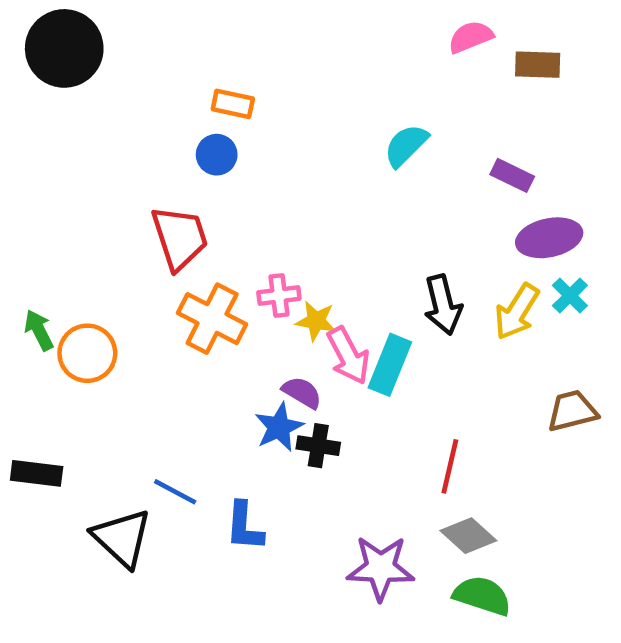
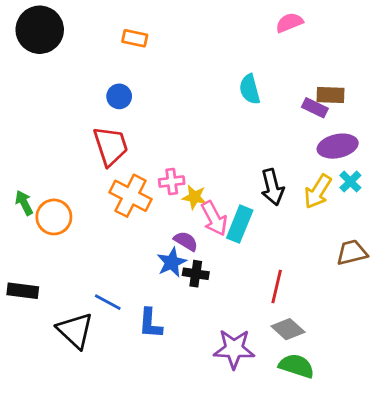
brown rectangle: (538, 65) -> (331, 95), moved
orange rectangle: (233, 104) -> (135, 38), moved
cyan semicircle: (406, 145) -> (250, 89), turned -60
blue circle: (217, 155) -> (119, 96), moved

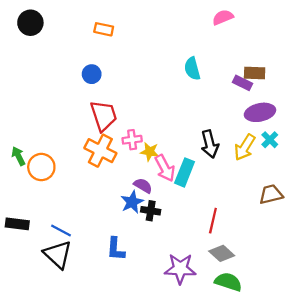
black circle: (40, 30) -> (30, 23), size x0.7
red trapezoid: (111, 146) -> (104, 116), moved
blue line: (108, 302) -> (61, 230), moved

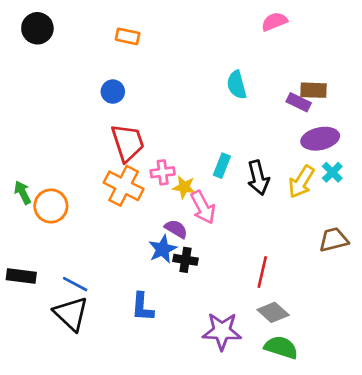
cyan rectangle: (185, 172) -> (222, 166), moved, size x0.7

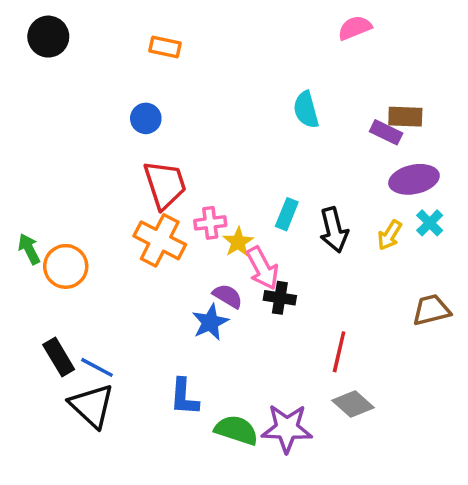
yellow arrow: (301, 182) -> (390, 235), size x0.7
yellow star: (184, 187) -> (238, 242), turned 30
black cross: (186, 260) -> (280, 298), moved
black rectangle: (21, 276) -> (59, 357), moved, turned 52
green semicircle: (281, 347) -> (236, 430), moved

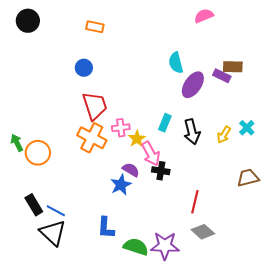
purple ellipse: (414, 179) -> (193, 85), moved, turned -44

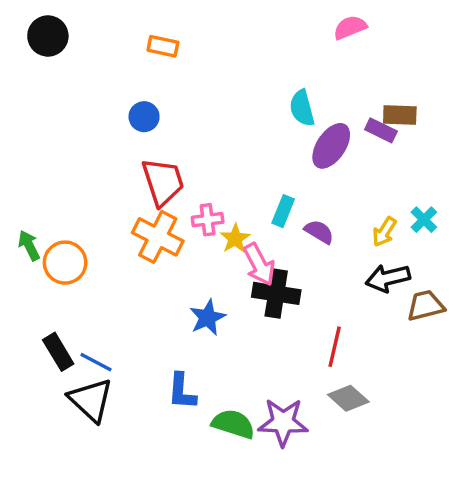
black arrow: (192, 132) -> (388, 278), moved, turned 90
purple semicircle: (131, 170) -> (319, 232), moved
black cross: (161, 171) -> (276, 293), size x1.5

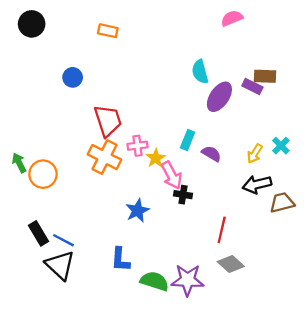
blue circle: (144, 117) -> (73, 77), moved
black cross: (276, 293) -> (183, 195), size x0.6

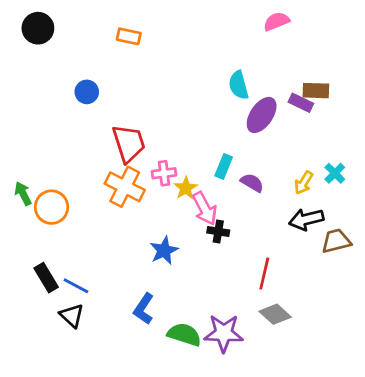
blue L-shape: (120, 260) -> (144, 309), turned 30
black triangle: (60, 265) -> (72, 316), size x0.7

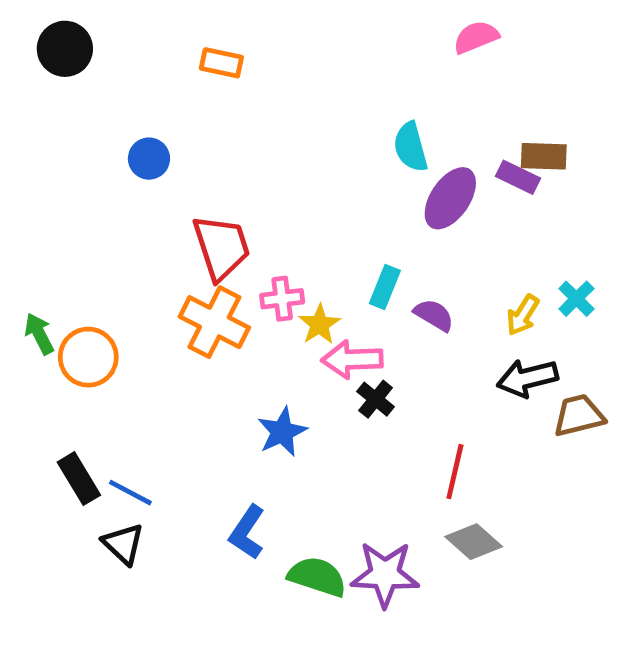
pink arrow: (205, 208) -> (352, 359), turned 116
black cross: (218, 232) -> (376, 399), turned 30

